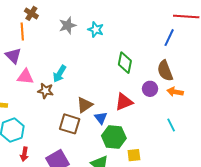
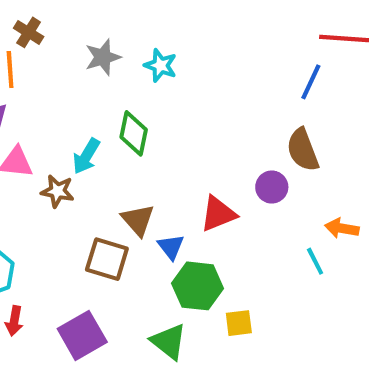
green diamond: (125, 63) -> (134, 133), moved
orange arrow: (175, 92) -> (342, 228), moved
brown triangle: (85, 105) -> (138, 220), turned -36

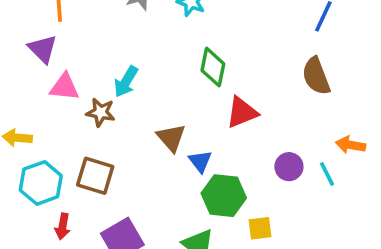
green diamond: (134, 133) -> (213, 67), moved
purple circle: (272, 187) -> (289, 167), moved
red triangle: (218, 214) -> (242, 112), moved
brown square: (107, 259) -> (95, 176), moved

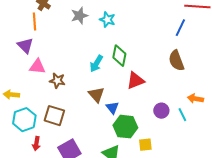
cyan arrow: (126, 82) -> (96, 64), moved

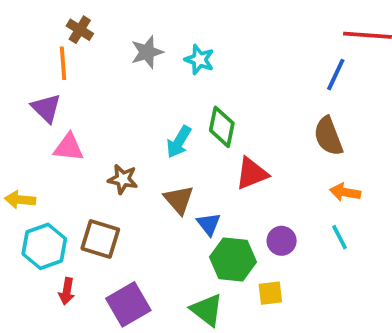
brown star: (57, 81) -> (123, 179), moved
orange arrow: (195, 99) -> (345, 192), moved
purple circle: (161, 111) -> (282, 241), moved

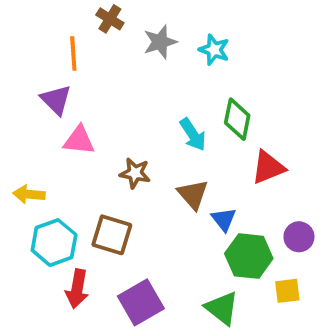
brown cross: (80, 30) -> (110, 19), moved
cyan arrow: (179, 142) -> (193, 135), turned -64
red arrow: (67, 291) -> (77, 289), size x1.4

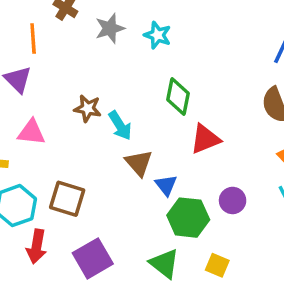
cyan arrow: (193, 135) -> (120, 125), moved
pink triangle: (79, 140) -> (31, 132), moved
brown star: (135, 173) -> (88, 108), moved
yellow square: (287, 291) -> (217, 265), moved, turned 30

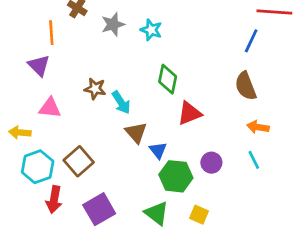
brown square: (67, 199) -> (79, 161), turned 32

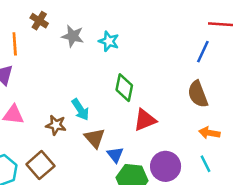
gray star: (113, 24) -> (73, 36), turned 30
brown star: (95, 89) -> (56, 125), moved
purple circle: (211, 163) -> (166, 166), size x1.5

